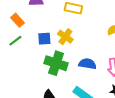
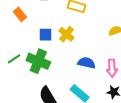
green line: (15, 41) -> (14, 59), moved
green cross: (56, 63) -> (38, 61), moved

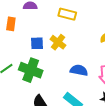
orange rectangle: (20, 14) -> (11, 24), turned 48

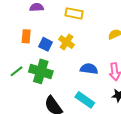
orange rectangle: (11, 24) -> (26, 36), moved
blue square: (37, 43) -> (46, 44), turned 32

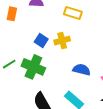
orange rectangle: (26, 36) -> (12, 14), moved
yellow cross: (66, 42) -> (62, 41), turned 35

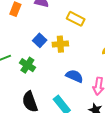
green cross: (33, 67) -> (27, 65), size x0.7

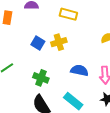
green cross: (27, 65) -> (41, 78), moved

